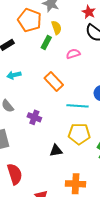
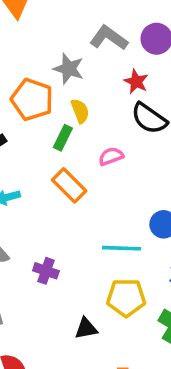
orange rectangle: (54, 82) -> (69, 185), moved

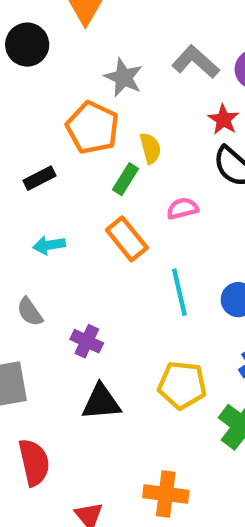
gray star: (69, 69) -> (124, 77), moved
cyan line: (122, 248) -> (179, 292), moved, turned 69
black triangle: (86, 328) -> (101, 402), moved, size x1.4

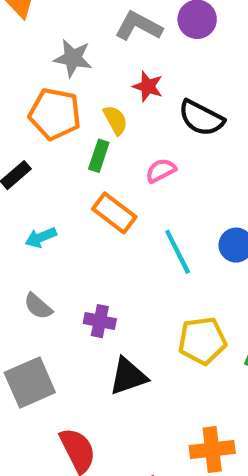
red star: (224, 119) -> (148, 86), moved

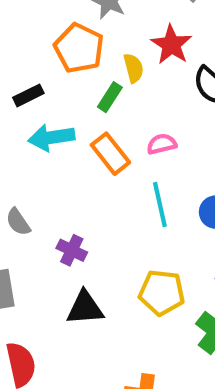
red star: (148, 86) -> (171, 45), size x1.4
pink semicircle: (161, 171) -> (162, 144), moved
cyan arrow: (41, 237) -> (51, 137), moved, size x1.5

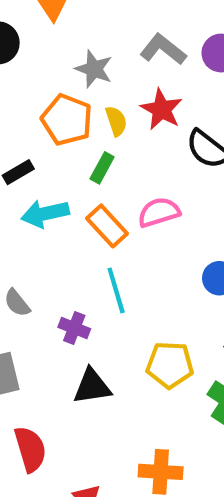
yellow semicircle: (134, 68) -> (116, 121), moved
pink semicircle: (162, 144) -> (159, 212), size x1.4
cyan line: (160, 205) -> (116, 290), moved

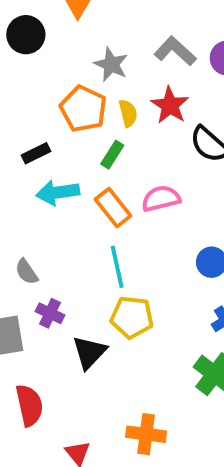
purple cross: (74, 328) -> (50, 313), moved
yellow pentagon: (170, 365) -> (132, 317), moved
black triangle: (92, 386) -> (89, 352), turned -42

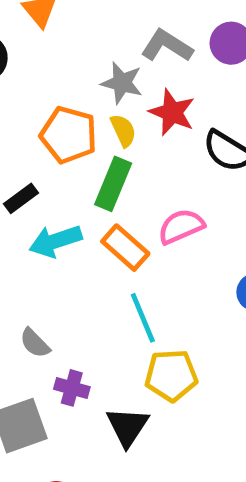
gray star: (111, 64) -> (122, 83), moved
green rectangle: (112, 155) -> (113, 184), size x1.5

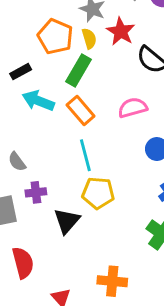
pink semicircle: (181, 226) -> (133, 108), moved
cyan arrow: (55, 241) -> (38, 101), turned 32
purple cross: (72, 388) -> (36, 192), turned -30

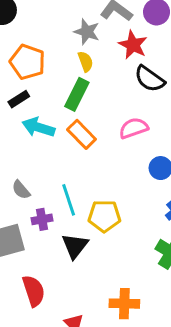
red star: (121, 31) -> (133, 45), moved
orange pentagon: (55, 37) -> (28, 62), moved
cyan line: (85, 155) -> (69, 200), moved

